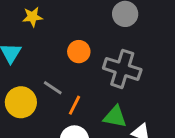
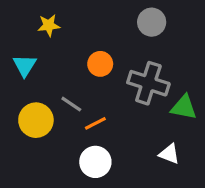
orange line: (74, 105) -> (95, 123), turned 36
green triangle: (115, 117) -> (184, 107), moved

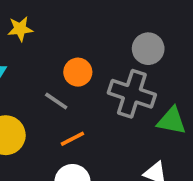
gray circle: (152, 22) -> (148, 49), moved
gray line: (71, 104) -> (56, 101), moved

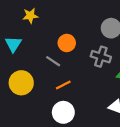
gray cross: (132, 94) -> (101, 57), size x0.7

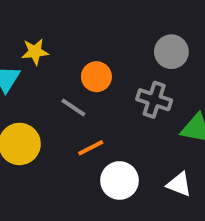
yellow star: (30, 16) -> (35, 52), moved
white circle: (63, 112) -> (119, 180), moved

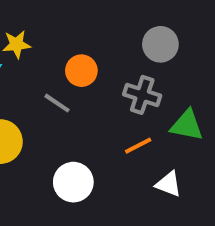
orange line: (91, 148) -> (138, 146), moved
white circle: (119, 180) -> (73, 182), moved

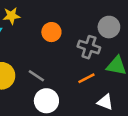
gray circle: (160, 44) -> (109, 27), moved
gray line: (57, 103) -> (36, 76), moved

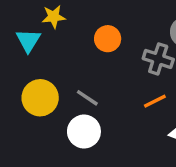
white circle: (46, 101) -> (84, 132), moved

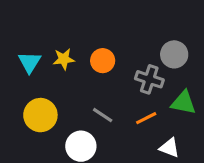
yellow star: (54, 17) -> (64, 59), moved
gray line: (87, 98) -> (103, 115), moved

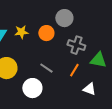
gray circle: (174, 54) -> (64, 18), moved
orange line: (146, 118) -> (74, 70), turned -32

